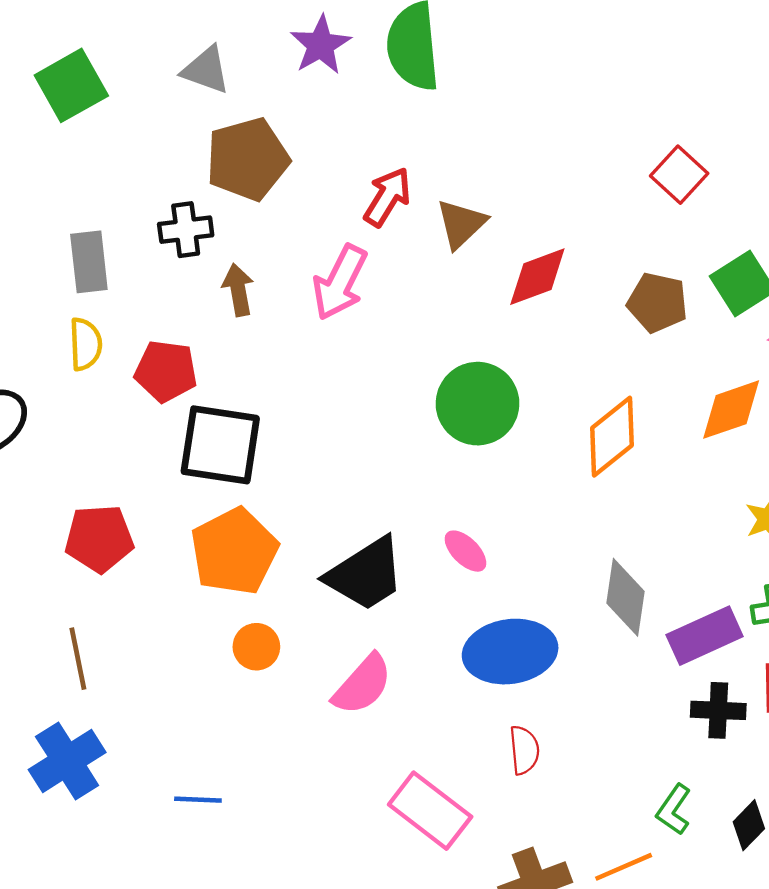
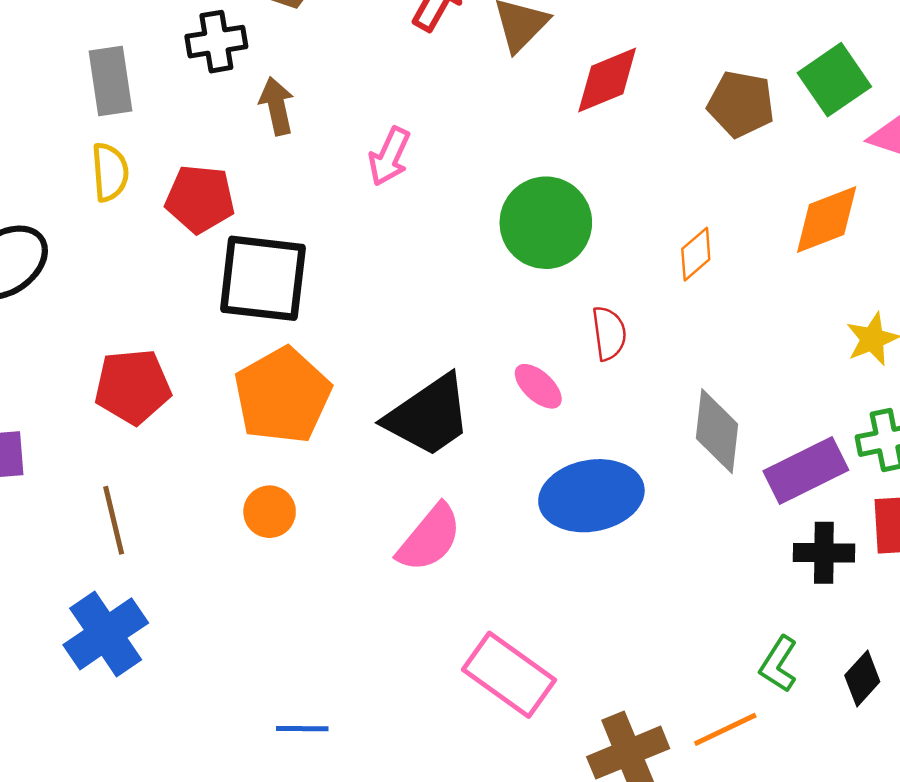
pink arrow: (340, 282) -> (389, 156), moved, size x0.7
orange diamond: (612, 437) -> (696, 254), size x0.6
orange circle: (256, 647) -> (270, 512), moved
red semicircle: (524, 750) -> (609, 333), moved
blue line: (198, 800) -> (302, 729), moved

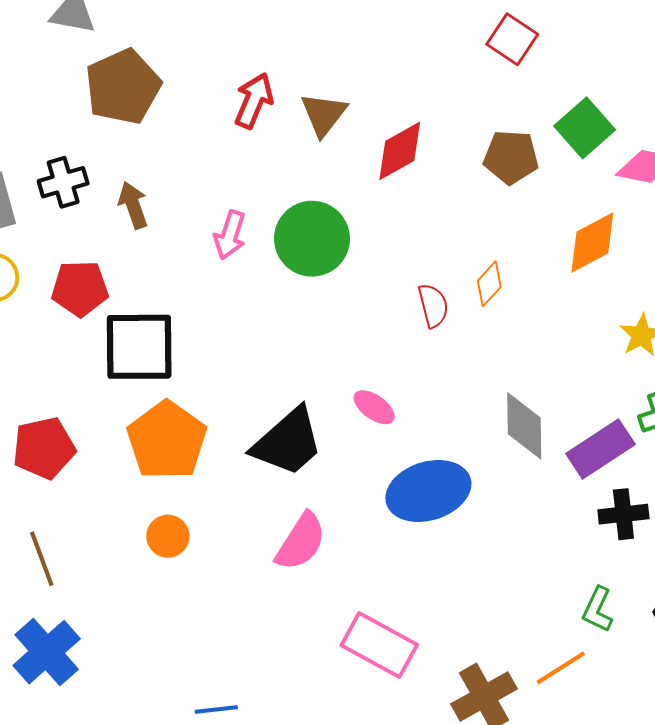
black cross: (216, 42) -> (63, 182), moved
green circle: (546, 223) -> (312, 239), moved
red semicircle: (609, 333) -> (433, 306), moved

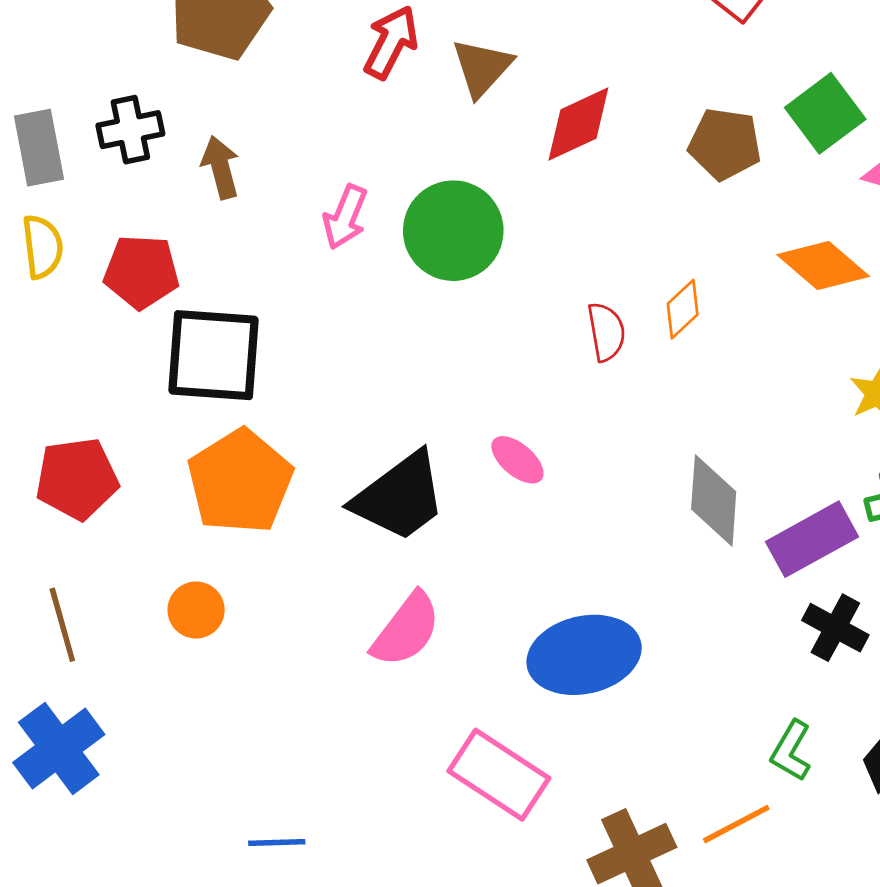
orange diamond: (592, 243) -> (823, 266), turned 64
blue ellipse: (428, 491) -> (584, 655), moved
black cross: (623, 514) -> (835, 628), turned 30
orange circle: (168, 536) -> (196, 610), moved

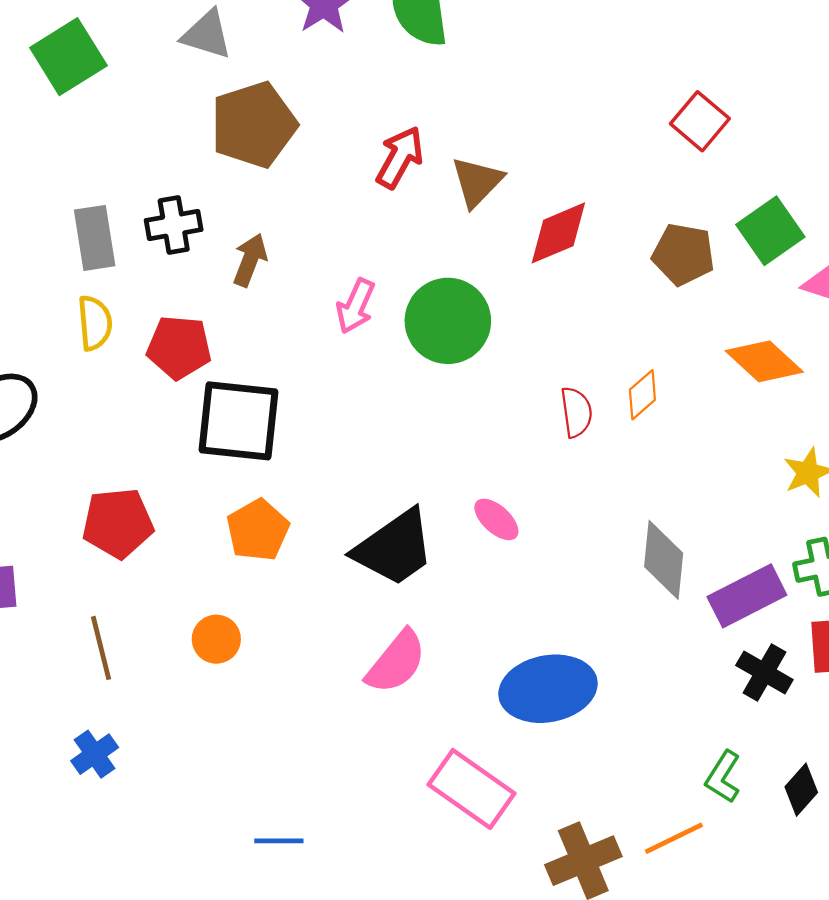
brown arrow: (221, 167) -> (250, 260), turned 34
orange pentagon: (240, 482) -> (258, 530), size x0.7
blue cross: (59, 748) -> (95, 754), size x0.6

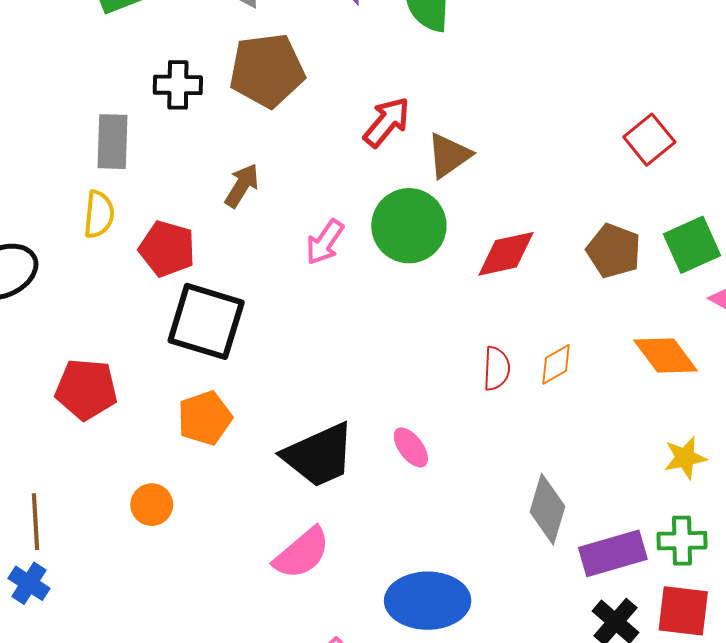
black cross: (174, 225) -> (178, 85), moved
red diamond: (558, 233) -> (506, 254), moved
green circle: (448, 321) -> (409, 226), moved
brown line: (101, 648) -> (36, 522), moved
blue cross: (95, 754) -> (29, 583), turned -33

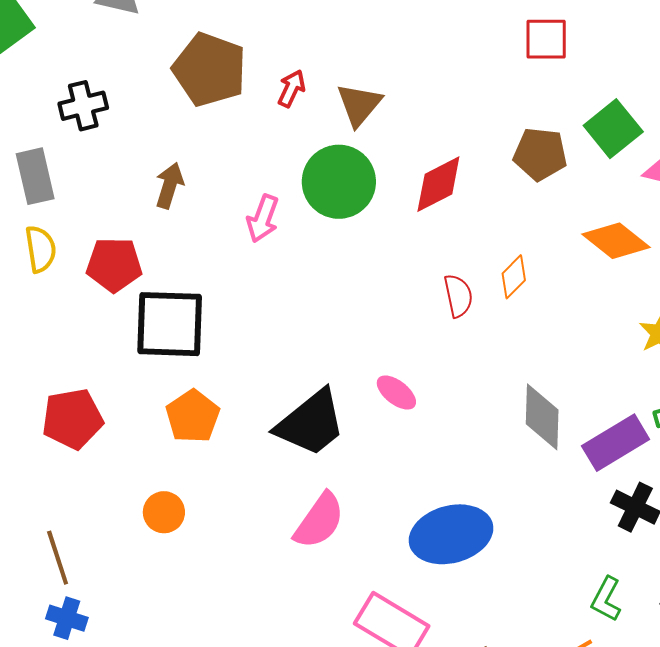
brown pentagon: (267, 70) -> (210, 70), moved, turned -30
red arrow: (387, 122) -> (292, 89), size x0.7
red square: (649, 140) -> (546, 39), turned -36

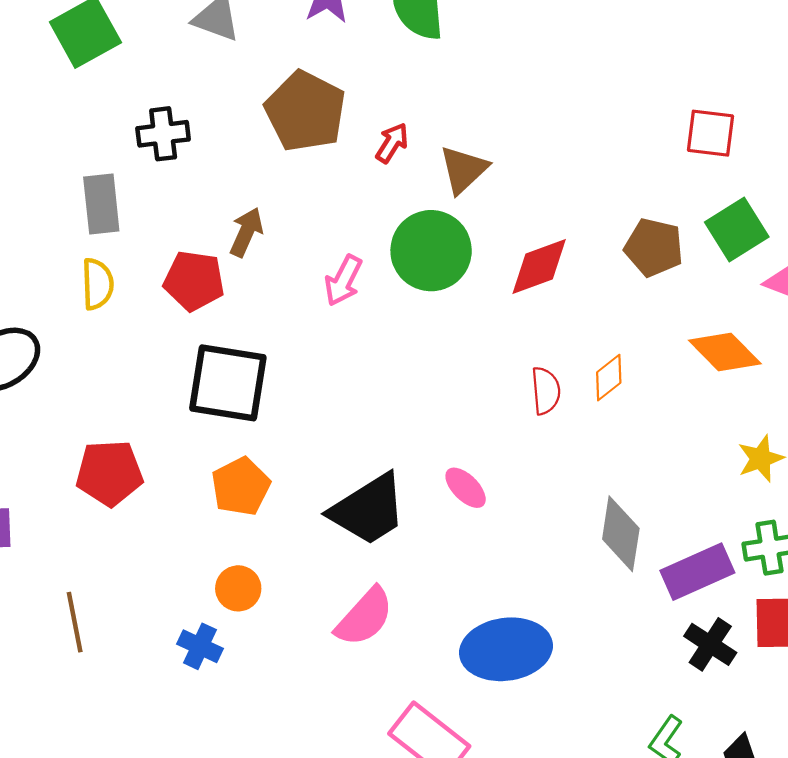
red square: (546, 39) -> (711, 133), moved
red pentagon: (114, 265) -> (194, 281), moved
orange circle: (164, 512) -> (238, 588), moved
blue cross: (67, 618) -> (200, 646), moved

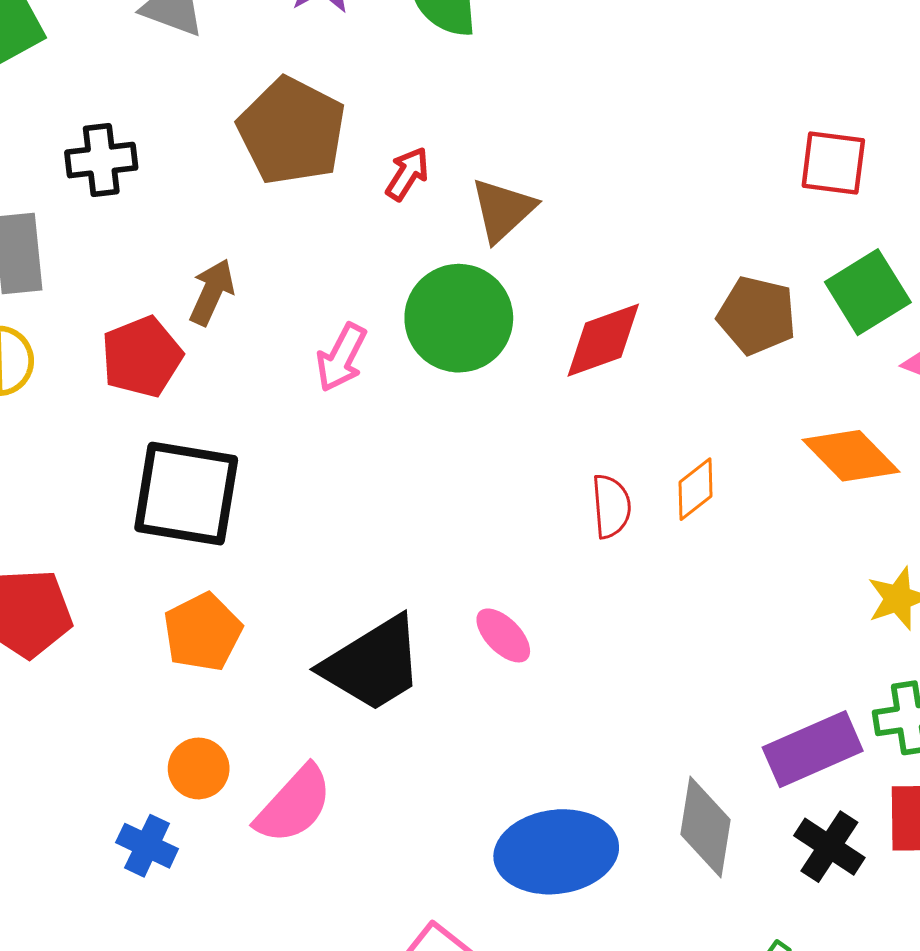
red pentagon: (194, 281) -> (142, 357), turned -30
gray diamond: (621, 534) -> (705, 827), moved
pink semicircle: (364, 617) -> (294, 805), moved

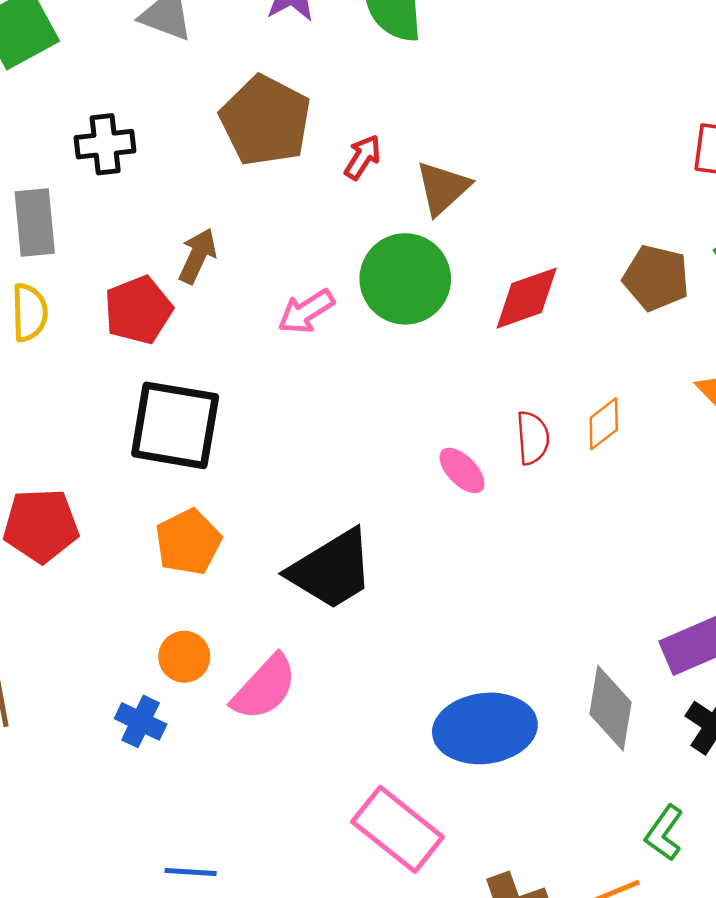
pink arrow: (341, 357) -> (306, 311), turned 30
pink ellipse: (503, 635) -> (462, 470), moved

